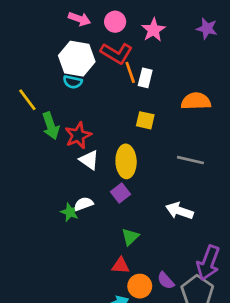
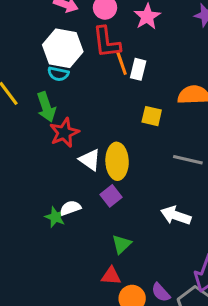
red L-shape: (116, 53) -> (106, 42), turned 52
yellow square: (145, 120) -> (152, 116), moved
green arrow: (51, 126) -> (46, 107), moved
white triangle: (89, 160) -> (90, 160), moved

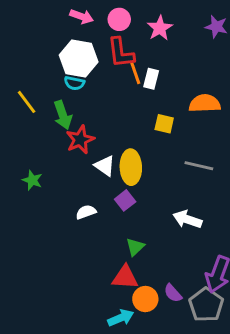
green star: (55, 217) -> (32, 180), moved
red triangle: (111, 276) -> (125, 277), size x1.4

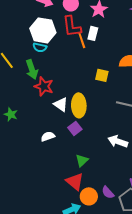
white rectangle: (151, 79) -> (93, 33), moved
red star: (80, 140) -> (44, 86), turned -30
red triangle: (125, 277) -> (75, 181), turned 36

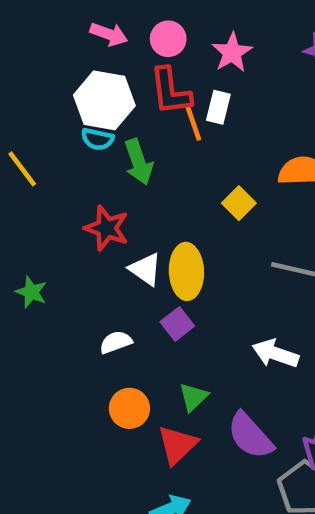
green arrow: (32, 69) -> (139, 162), moved
yellow square: (102, 75) -> (239, 203), turned 32
red triangle: (75, 181) -> (177, 445), turned 36
purple semicircle: (108, 192) -> (250, 436), moved, size x1.6
orange circle: (89, 196) -> (129, 408), moved

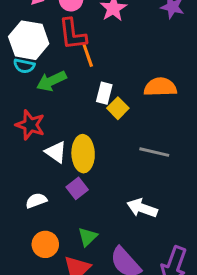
white rectangle: (218, 107) -> (104, 93), moved
green arrow: (139, 162) -> (51, 81), turned 84

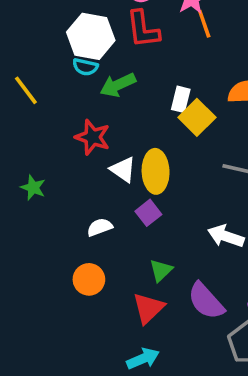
orange line: (88, 55) -> (204, 24), moved
yellow square: (118, 108) -> (197, 117), size x1.4
orange circle: (45, 244) -> (89, 279), moved

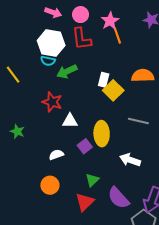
white triangle: (123, 170) -> (70, 121), turned -35
yellow ellipse: (156, 171) -> (102, 134), moved

